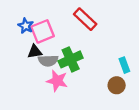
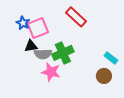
cyan rectangle: (124, 65) -> (111, 58), turned -32

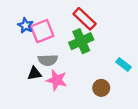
black triangle: (31, 46) -> (34, 73), moved
green cross: (63, 53) -> (81, 41), moved
brown circle: (104, 76) -> (101, 88), moved

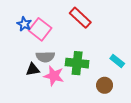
pink square: (42, 31) -> (40, 29), turned -30
green cross: (81, 41) -> (77, 63), moved, turned 30
brown circle: (101, 88) -> (105, 85), moved

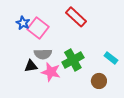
green cross: (77, 63) -> (73, 60), turned -35

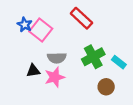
gray semicircle: (43, 54) -> (57, 58), moved
green cross: (73, 60) -> (93, 57), moved
pink star: (51, 72) -> (55, 77), turned -30

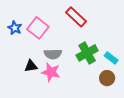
blue star: (25, 25) -> (15, 28), moved
pink star: (55, 77) -> (51, 72), turned 30
brown circle: (106, 87) -> (107, 78), moved

